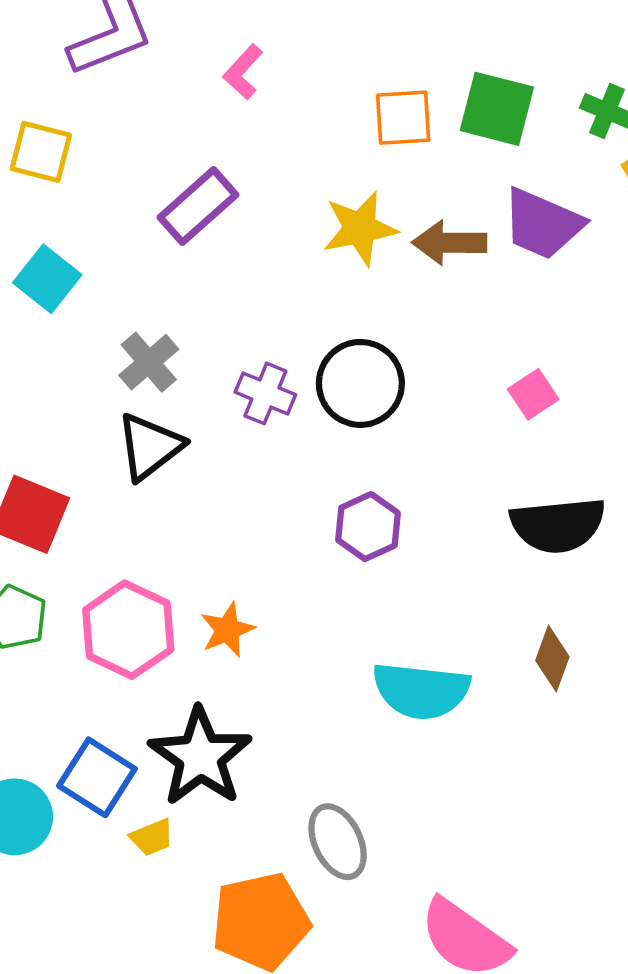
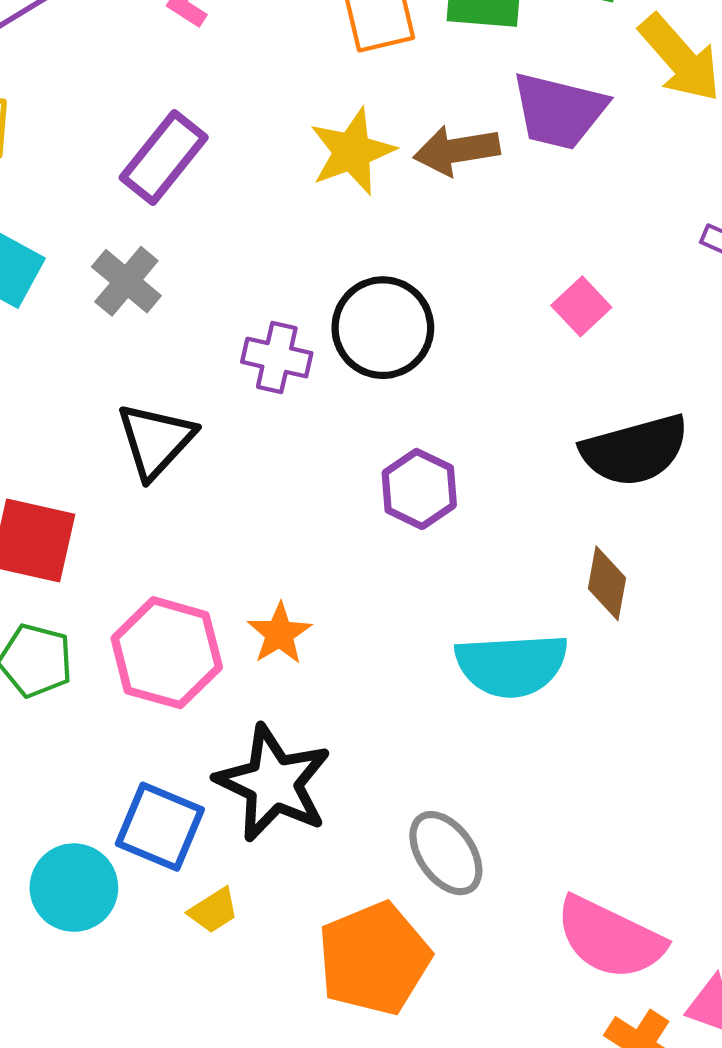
gray cross: (149, 362) -> (126, 281), moved
brown diamond: (552, 659) -> (607, 583), moved
yellow trapezoid: (152, 837) -> (213, 910), moved

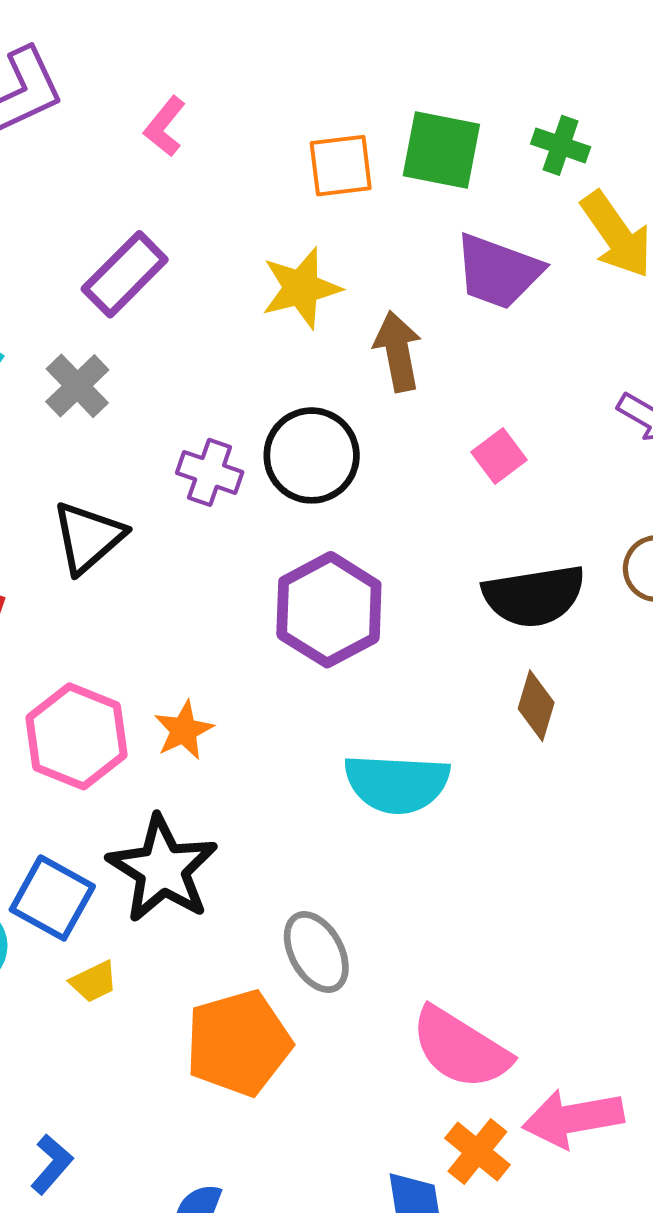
brown arrow: (457, 150) -> (398, 351), moved, turned 82
purple hexagon: (419, 489) -> (329, 610), size x1.5
brown diamond: (607, 583) -> (536, 706), moved

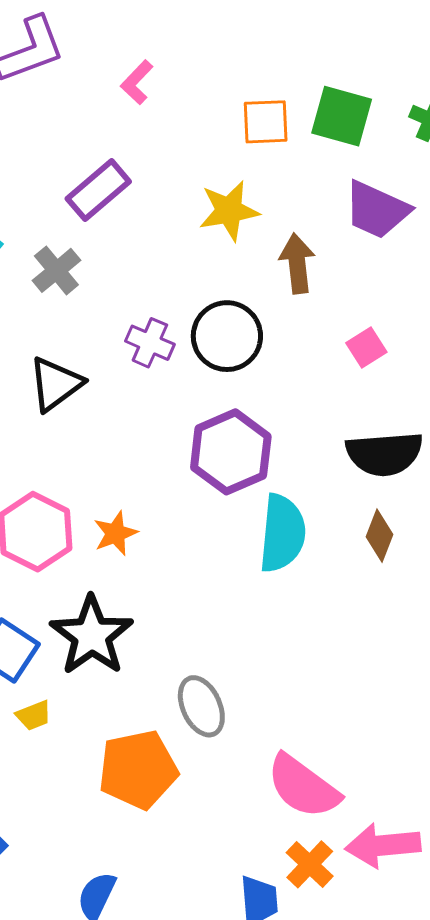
cyan semicircle: (397, 783) -> (282, 533), moved, turned -92

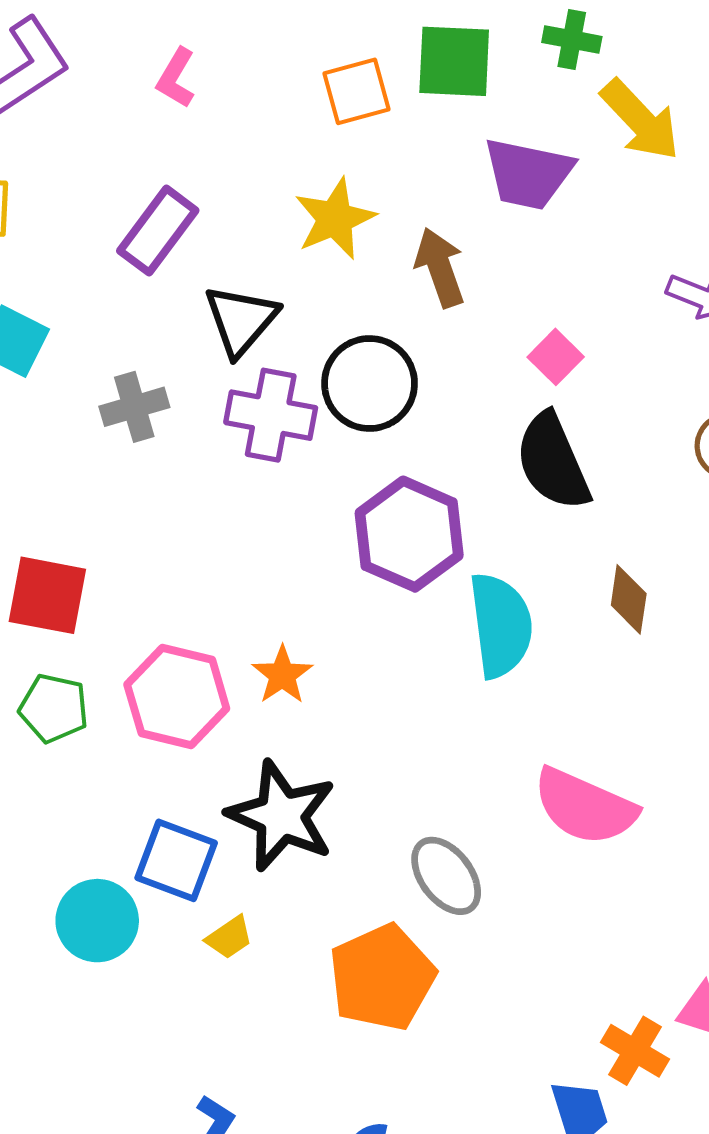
gray cross: (56, 270) -> (134, 407), moved, turned 36
purple cross: (150, 343) -> (271, 415), size x1.4
black triangle: (56, 384) -> (241, 320), moved
black semicircle: (384, 454) -> (553, 462), moved, turned 84
pink semicircle: (303, 786) -> (585, 807), moved

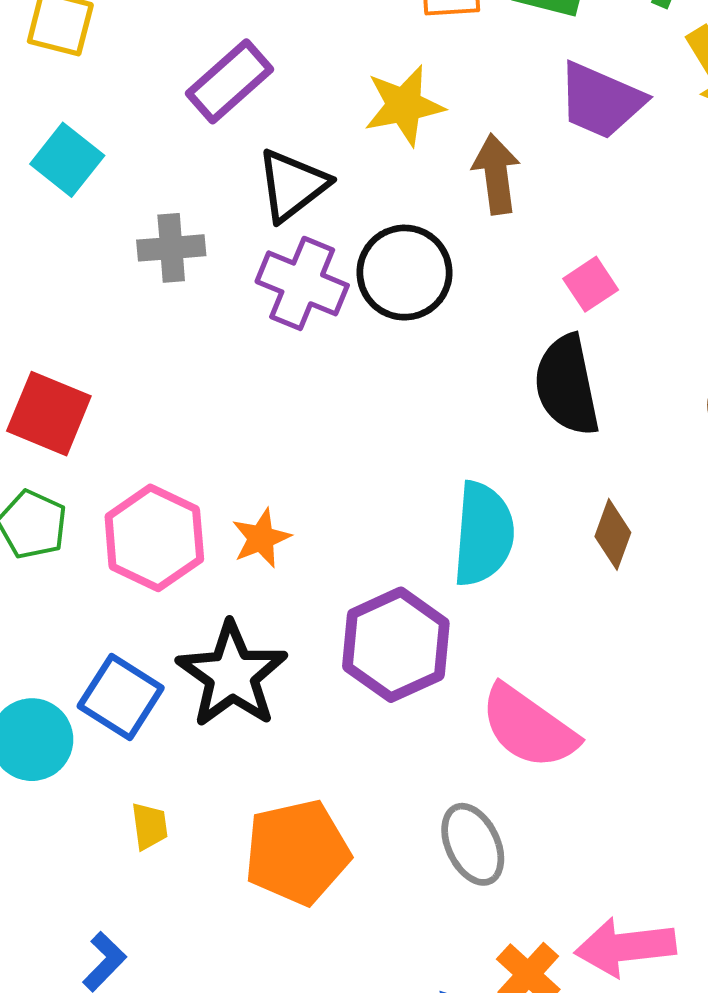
purple hexagon: (409, 534) -> (396, 645), moved
gray ellipse: (446, 876) -> (473, 844), moved
yellow trapezoid: (229, 938) -> (149, 826), moved, turned -75

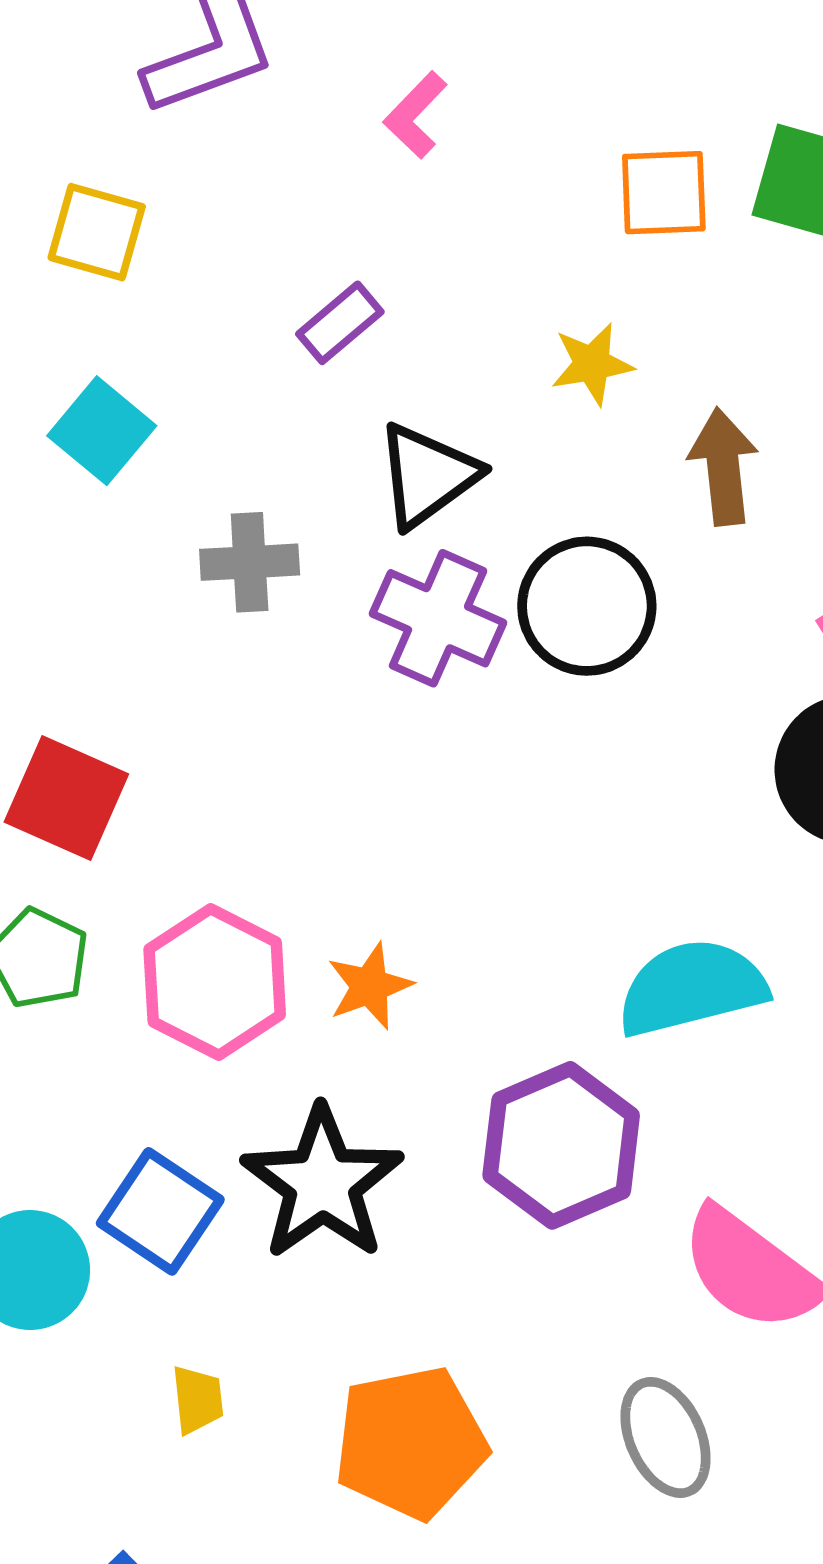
purple rectangle: (229, 81) -> (340, 323), size x0.7
yellow star: (404, 106) -> (592, 364), size x0.7
cyan semicircle: (483, 534) -> (692, 988), turned -110

